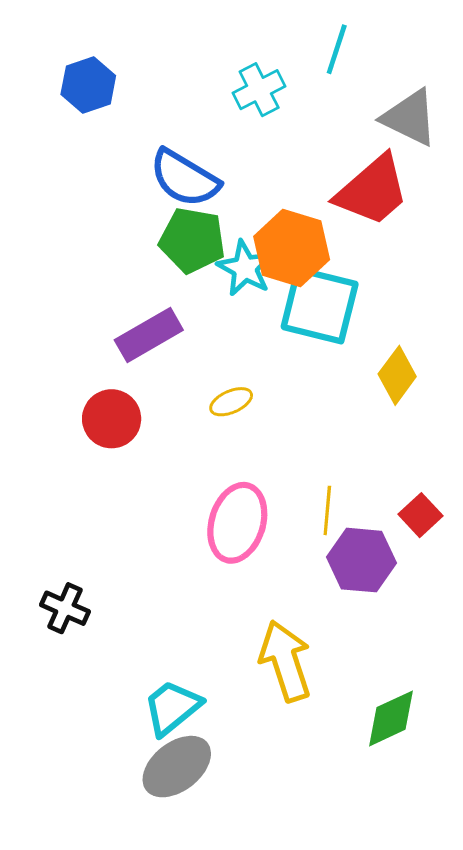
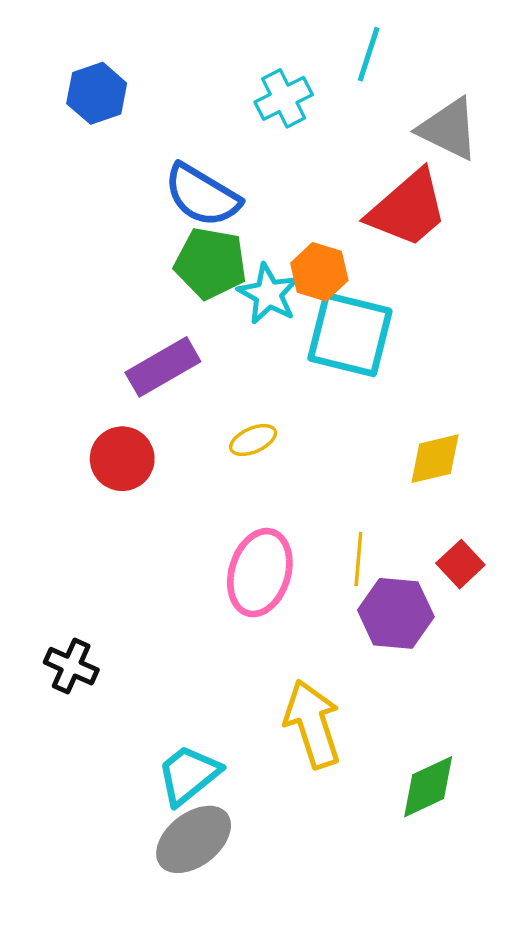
orange hexagon: (292, 248) -> (319, 272), size x0.7
yellow diamond: (397, 375) -> (435, 459), moved, turned 40

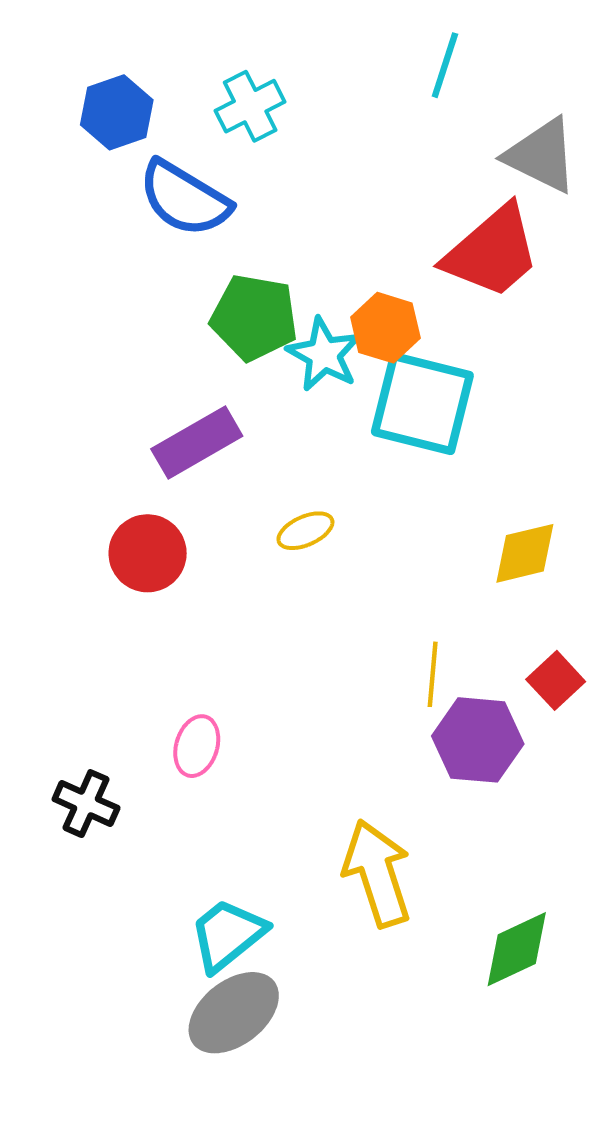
cyan cross: (284, 98) -> (250, 106), moved
blue semicircle: (202, 195) -> (184, 198), moved
pink ellipse: (260, 573) -> (197, 746), moved, size x0.6

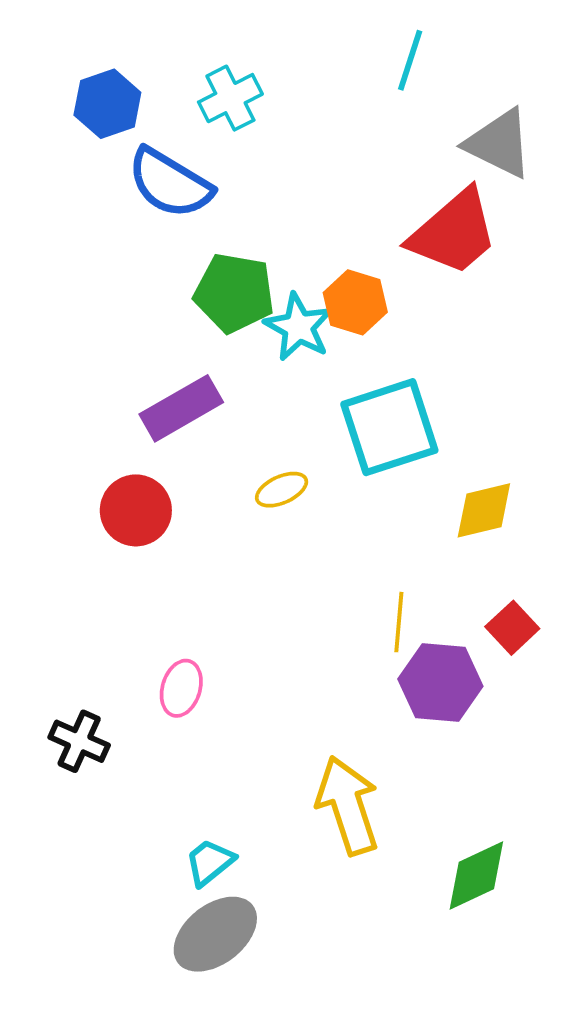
cyan square: (422, 404) -> (389, 427), moved, turned -32
cyan trapezoid: (228, 935) -> (210, 862), size x0.7

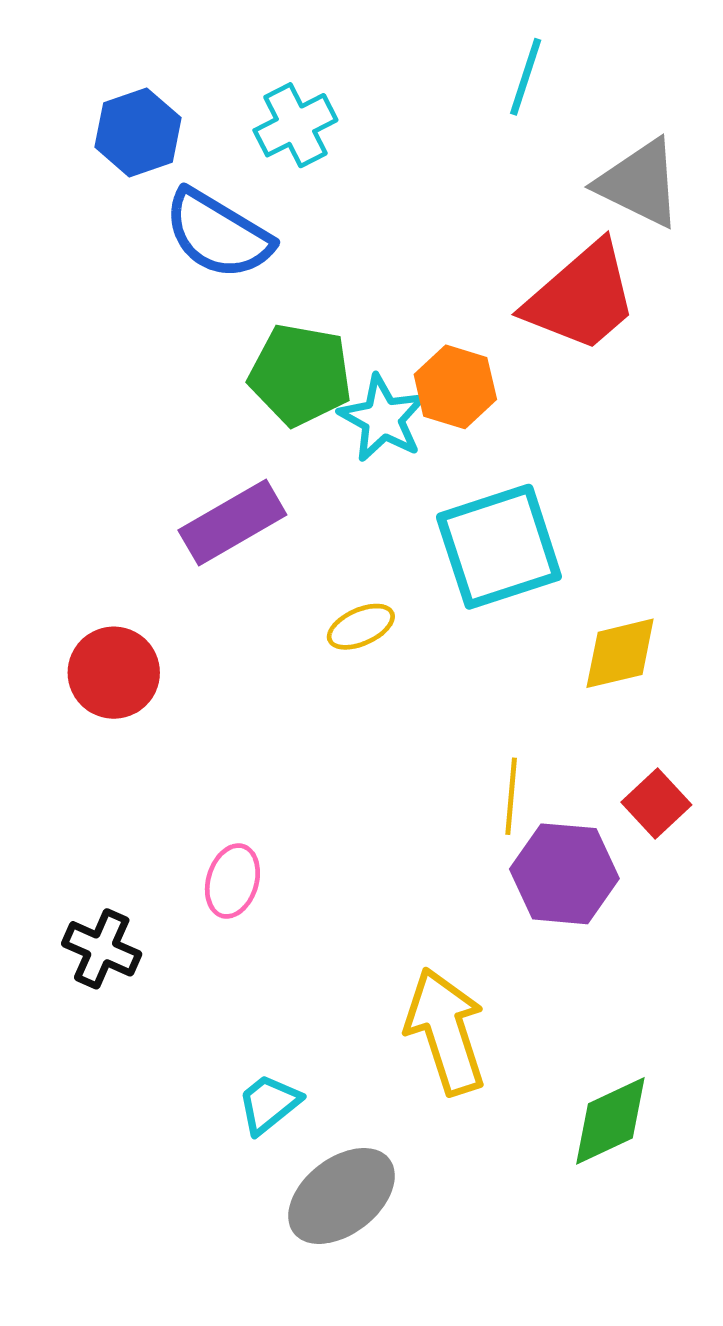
red circle: (136, 510) -> (114, 673), moved
gray ellipse: (215, 934) -> (341, 1196), moved

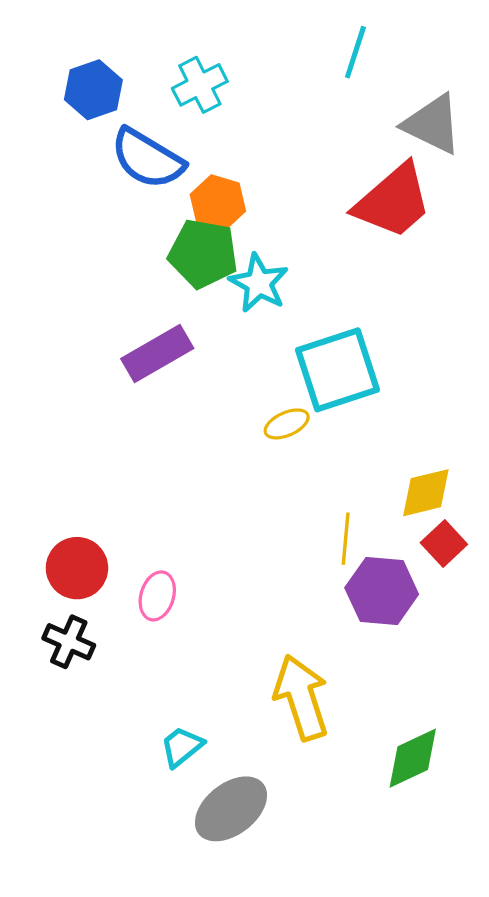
orange hexagon: (455, 387) -> (218, 203), moved
yellow ellipse: (361, 627) -> (287, 424), moved
yellow diamond: (620, 653) -> (426, 493), moved
red circle: (114, 673) -> (77, 568), moved

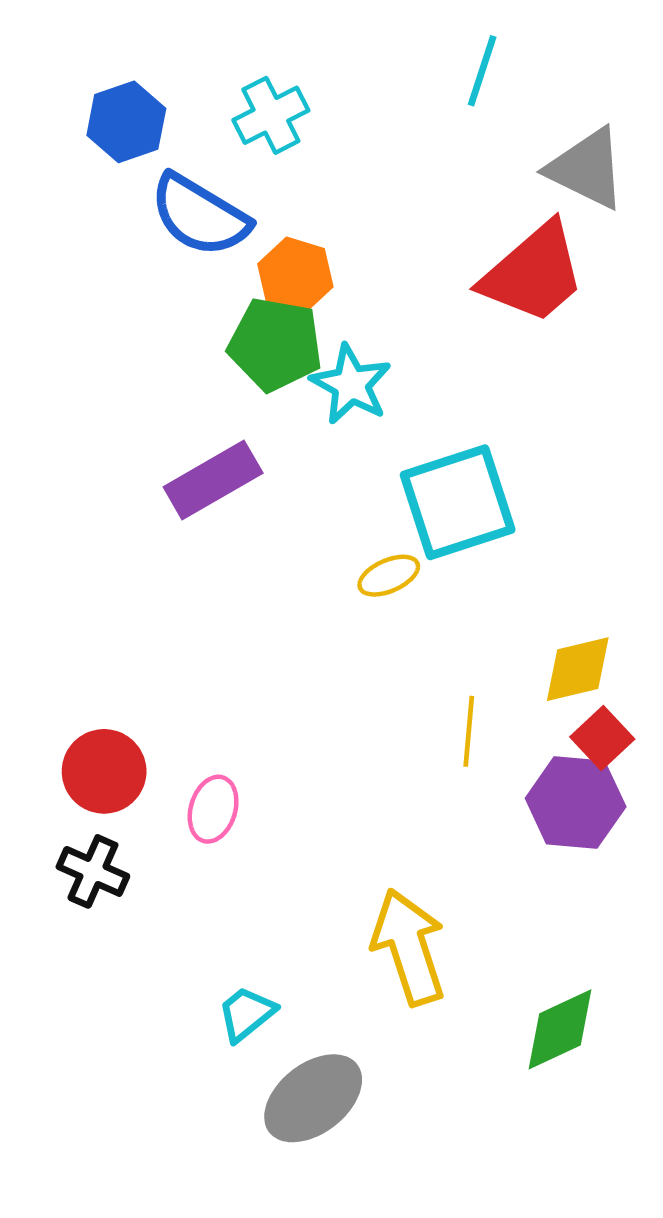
purple hexagon: (382, 591) -> (576, 802), moved

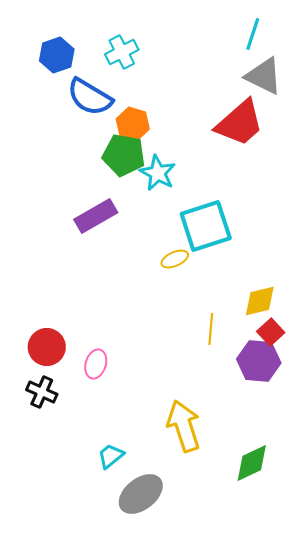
cyan line: (482, 71) -> (253, 34), moved

